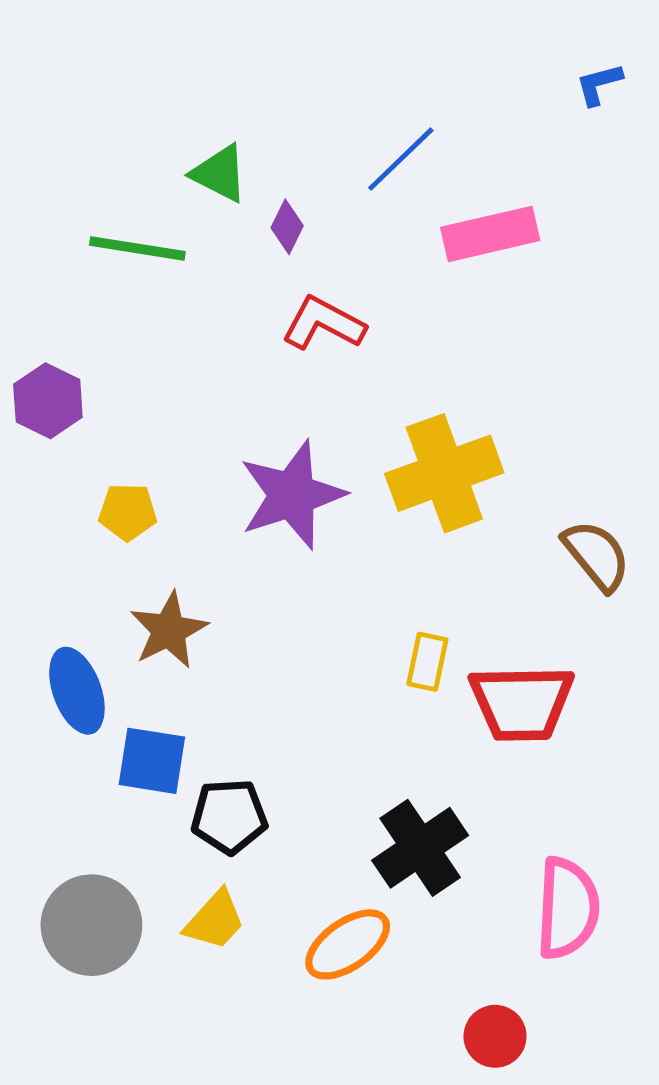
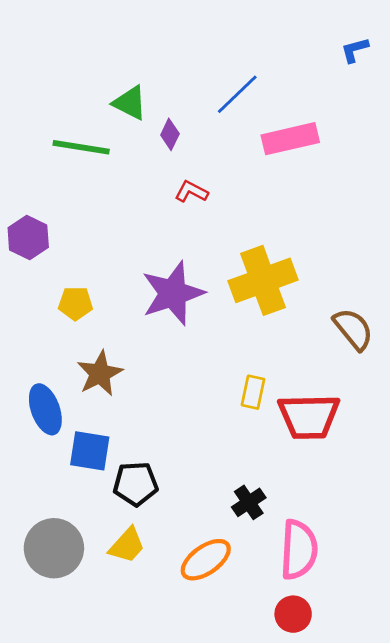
red L-shape: (323, 323) -> (191, 192), size x0.7
black cross: (420, 848) -> (249, 502), size x0.6
pink semicircle: (568, 908) -> (299, 550), moved

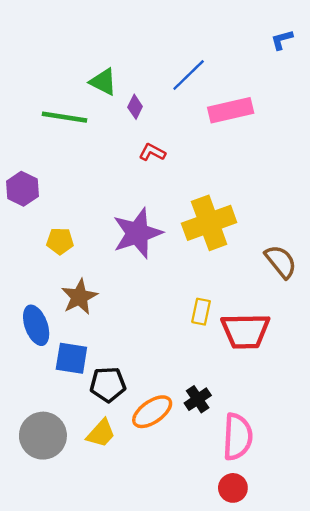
orange ellipse: (206, 560) -> (152, 412), moved

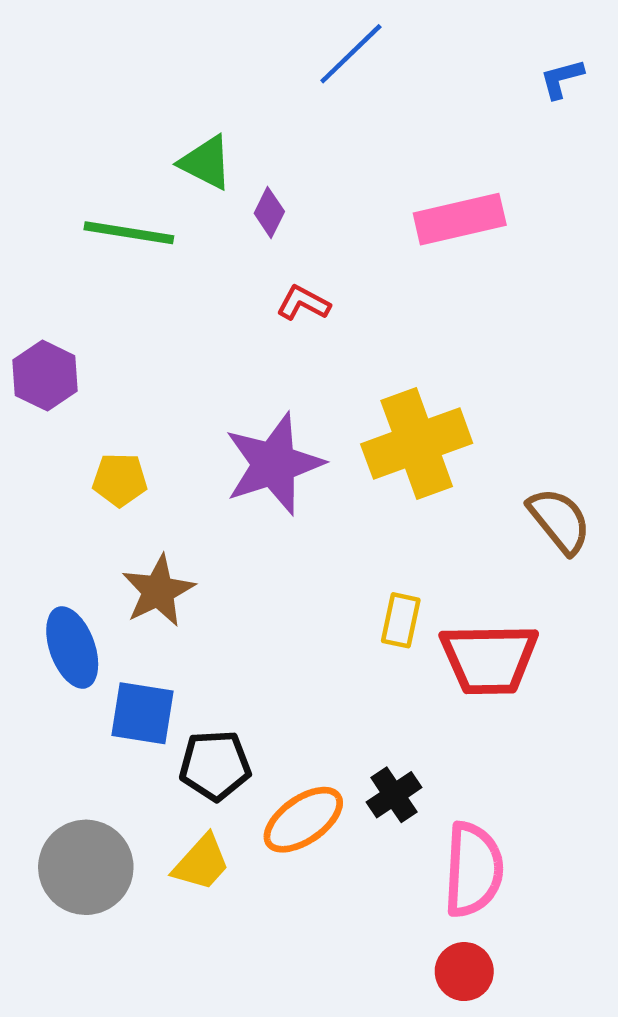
blue line: (189, 75) -> (351, 54), moved

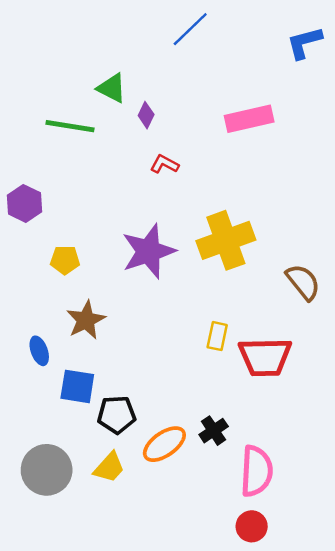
blue L-shape: (562, 79) -> (304, 43), size x1.5
blue ellipse: (72, 647) -> (39, 351), size x0.7

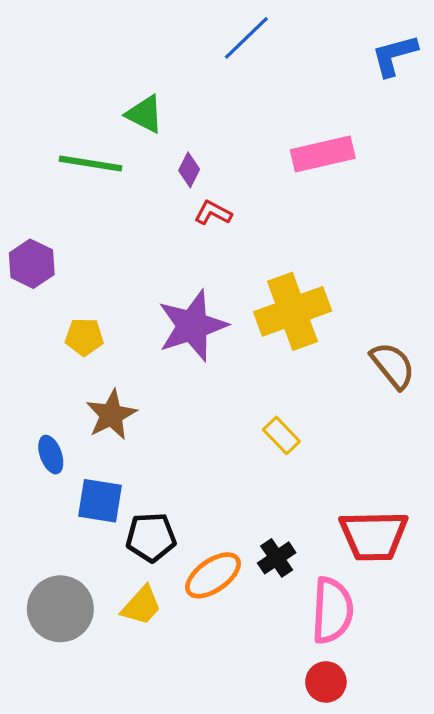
purple diamond: (146, 115) -> (189, 170), moved
yellow rectangle: (217, 336) -> (281, 435), turned -56
red trapezoid: (265, 357) -> (374, 536), moved

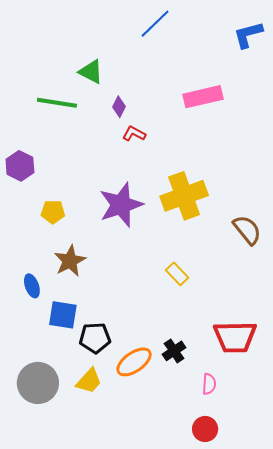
pink semicircle: (332, 610) -> (209, 384), size x0.5

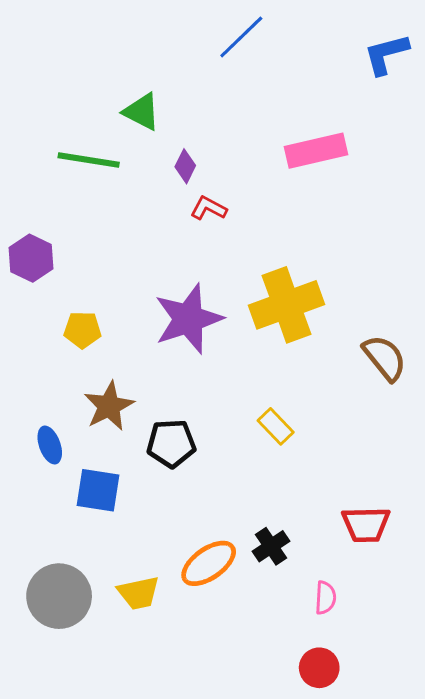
red trapezoid: (235, 337) -> (366, 524), size x0.7
black pentagon: (95, 338) -> (171, 443), moved
yellow trapezoid: (89, 381) -> (139, 593), turned 36

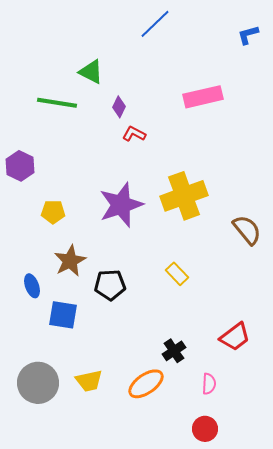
blue L-shape: (386, 54) -> (248, 35), size x0.7
red trapezoid: (366, 524) -> (235, 337), turned -36
orange ellipse: (209, 563) -> (146, 384), moved

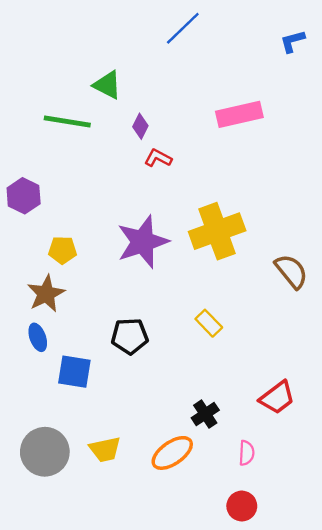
brown star: (70, 261) -> (46, 294), moved

